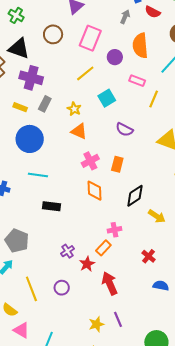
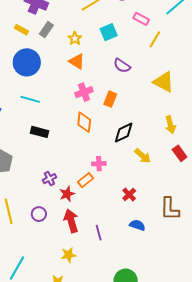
red arrow: (110, 283) -> (71, 221), moved
purple line: (118, 319) -> (99, 233), moved

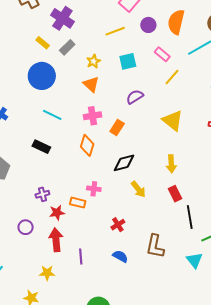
purple semicircle: (122, 66) -> (135, 97), turned 102
cyan line: (30, 99) -> (52, 115), moved
orange rectangle: (86, 180) -> (78, 203), turned 42

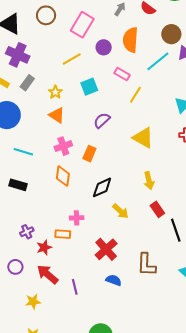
red cross: (118, 225) -> (106, 249), size x1.6
red arrow: (56, 240) -> (48, 274), turned -35
yellow star: (47, 273) -> (33, 302), moved

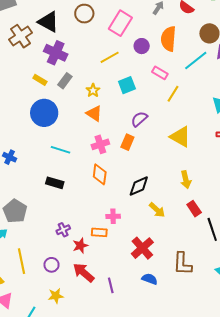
orange rectangle: (89, 154) -> (127, 142), moved
yellow star: (33, 302) -> (56, 296), moved

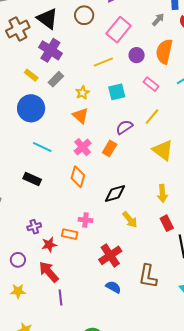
yellow line: (173, 94) -> (152, 117), moved
pink cross: (100, 144) -> (83, 147), turned -30
purple line: (111, 285) -> (61, 297), moved

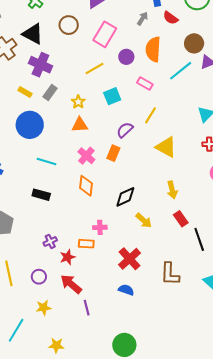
orange triangle: (81, 116) -> (80, 125), turned -36
blue semicircle: (113, 287) -> (126, 290), moved

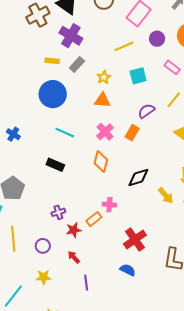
yellow rectangle: (25, 92) -> (52, 61), turned -32
yellow arrow: (144, 220) -> (166, 195), moved
orange rectangle: (86, 244) -> (94, 219), turned -49
red arrow: (71, 284) -> (74, 257), size x0.6

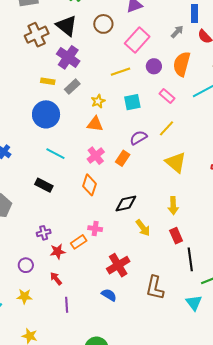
yellow arrow: (166, 195) -> (143, 228), moved

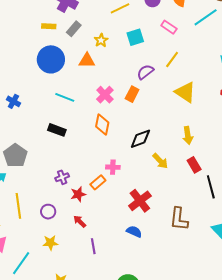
orange triangle: (95, 124) -> (87, 61), moved

